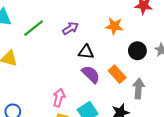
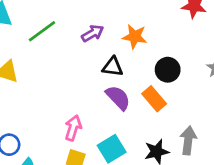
orange star: (114, 26) -> (135, 37), moved
black circle: (137, 51) -> (168, 70), moved
gray arrow: (138, 88) -> (188, 140), moved

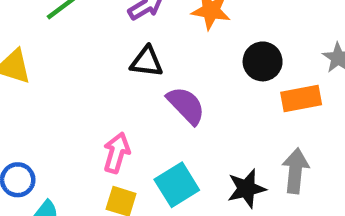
black triangle: (113, 67) -> (147, 62), moved
orange rectangle: (154, 99) -> (301, 99), moved, turned -60

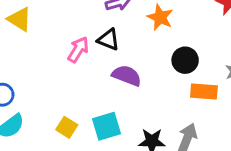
purple semicircle: (186, 105) -> (127, 76), turned -40
pink arrow: (117, 153) -> (78, 50), moved

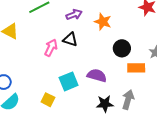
purple semicircle: (127, 76) -> (97, 75), moved
cyan square: (106, 126) -> (69, 81), moved

